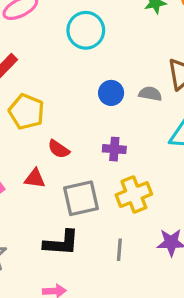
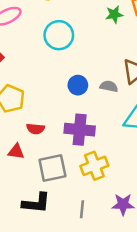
red semicircle: (59, 149) -> (36, 129), turned -30
purple cross: (114, 149) -> (80, 130), size x1.6

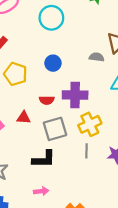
blue circle: (78, 85) -> (53, 63), moved
red semicircle: (36, 129) -> (47, 100), moved
gray line: (82, 209) -> (87, 151), moved

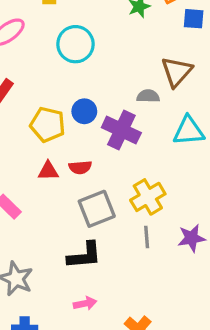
yellow pentagon: (15, 74) -> (48, 125), moved
purple cross: (75, 95) -> (121, 130), moved, turned 30
red triangle: (24, 118) -> (48, 171), moved

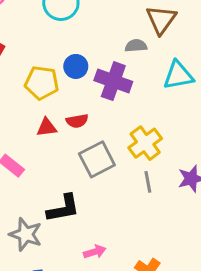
black L-shape: (84, 255) -> (63, 208), moved

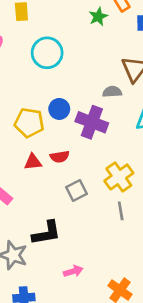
gray square: (97, 159) -> (76, 191), size x0.7

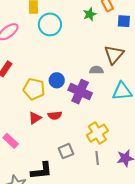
cyan circle: (47, 53) -> (50, 24), moved
red triangle: (33, 162) -> (35, 118), turned -32
gray square: (76, 191) -> (66, 151), moved

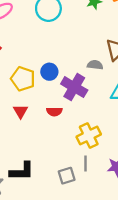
red semicircle: (55, 115) -> (54, 112), moved
red triangle: (35, 118) -> (21, 111), turned -32
gray square: (66, 151) -> (67, 176), moved

